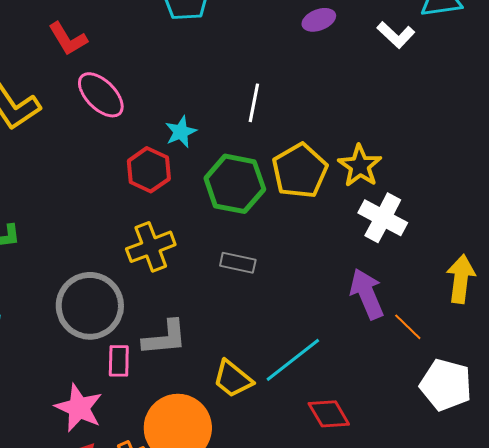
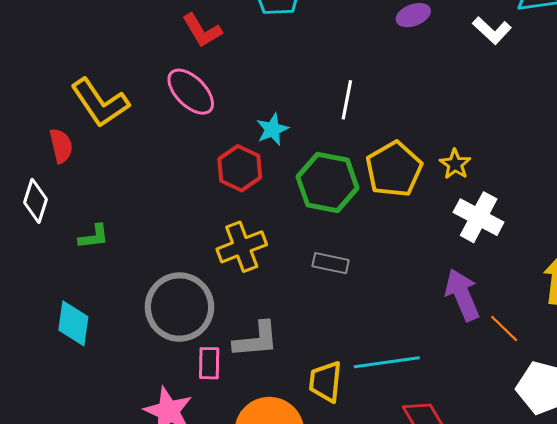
red L-shape: (68, 39) -> (202, 30), moved
yellow star: (360, 166) -> (455, 164), size x0.7
cyan line: (293, 360) -> (387, 362), turned 30
yellow trapezoid: (233, 379) -> (325, 382), turned 57

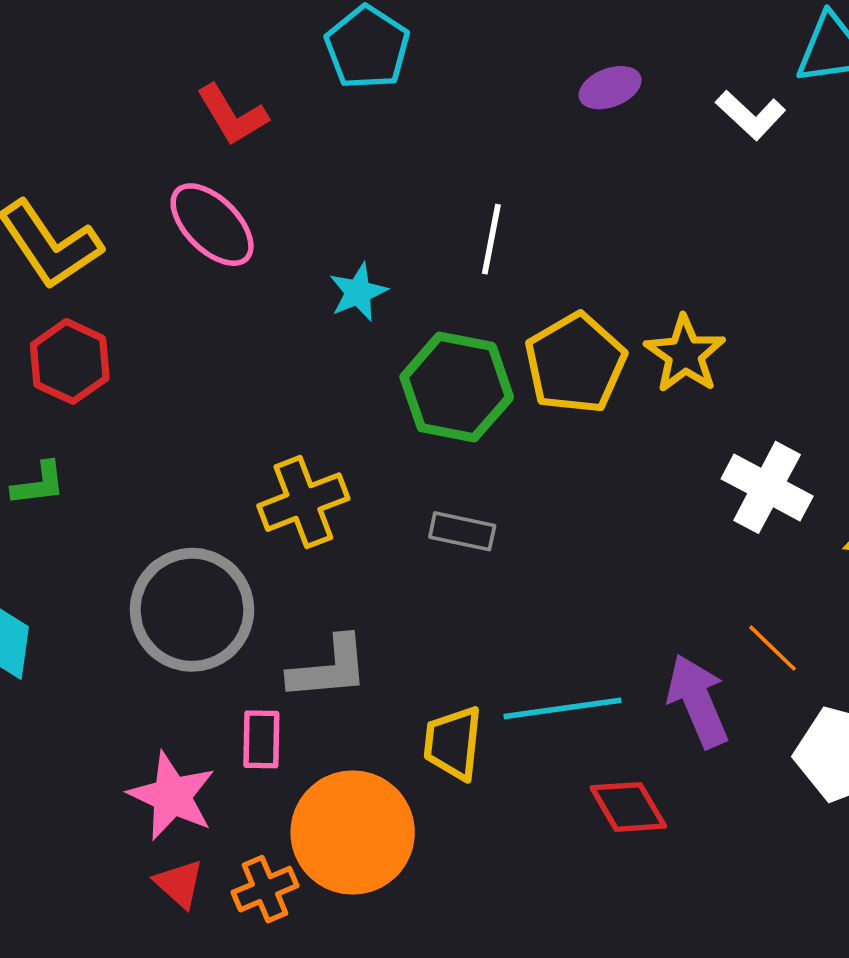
yellow star: (455, 164) -> (685, 354), size x1.4
red hexagon: (240, 168) -> (70, 361), moved
white cross: (479, 217) -> (767, 487), moved
purple arrow: (462, 295) -> (698, 701), moved
pink rectangle: (209, 363) -> (261, 739), moved

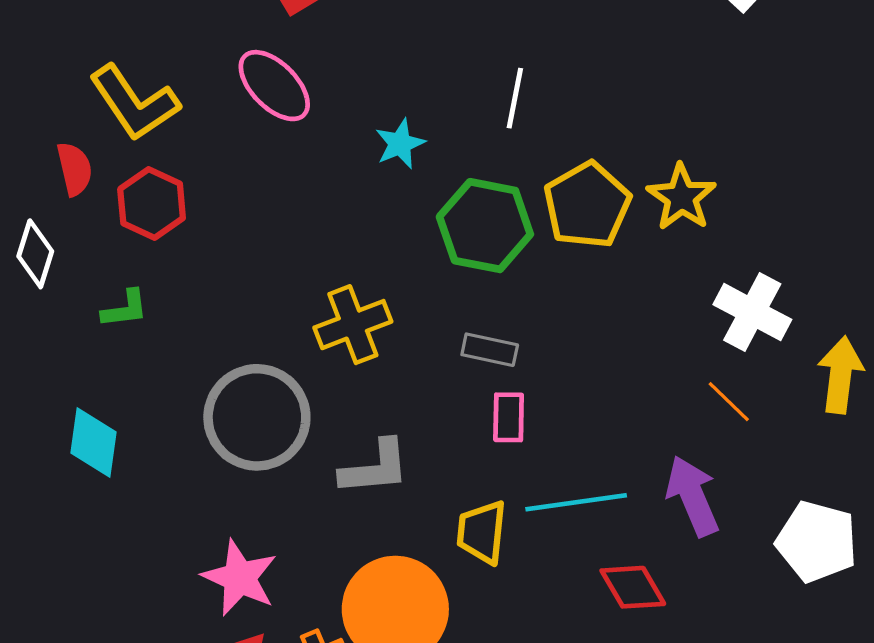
orange line: (773, 648) -> (729, 402), moved
pink rectangle: (261, 739) -> (509, 417), moved

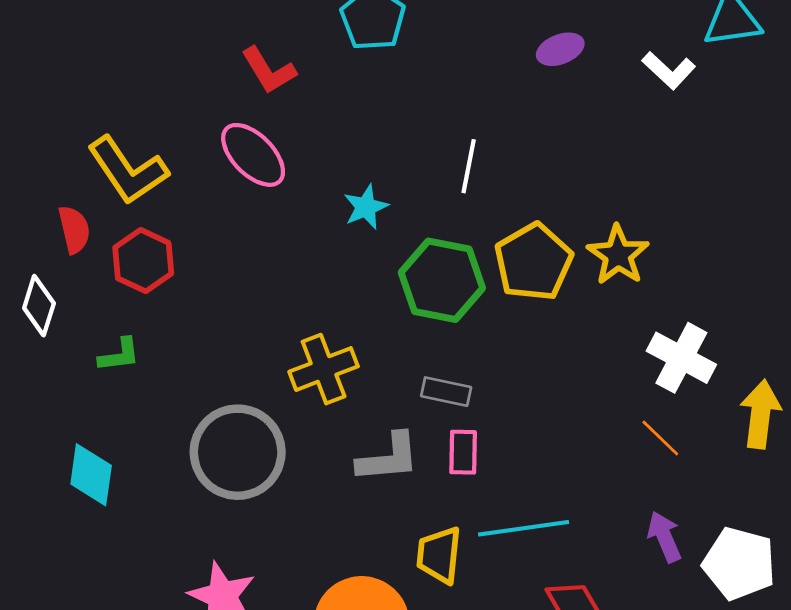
gray L-shape: (375, 468) -> (388, 458), moved
purple arrow: (693, 496) -> (665, 537), moved, size x0.7

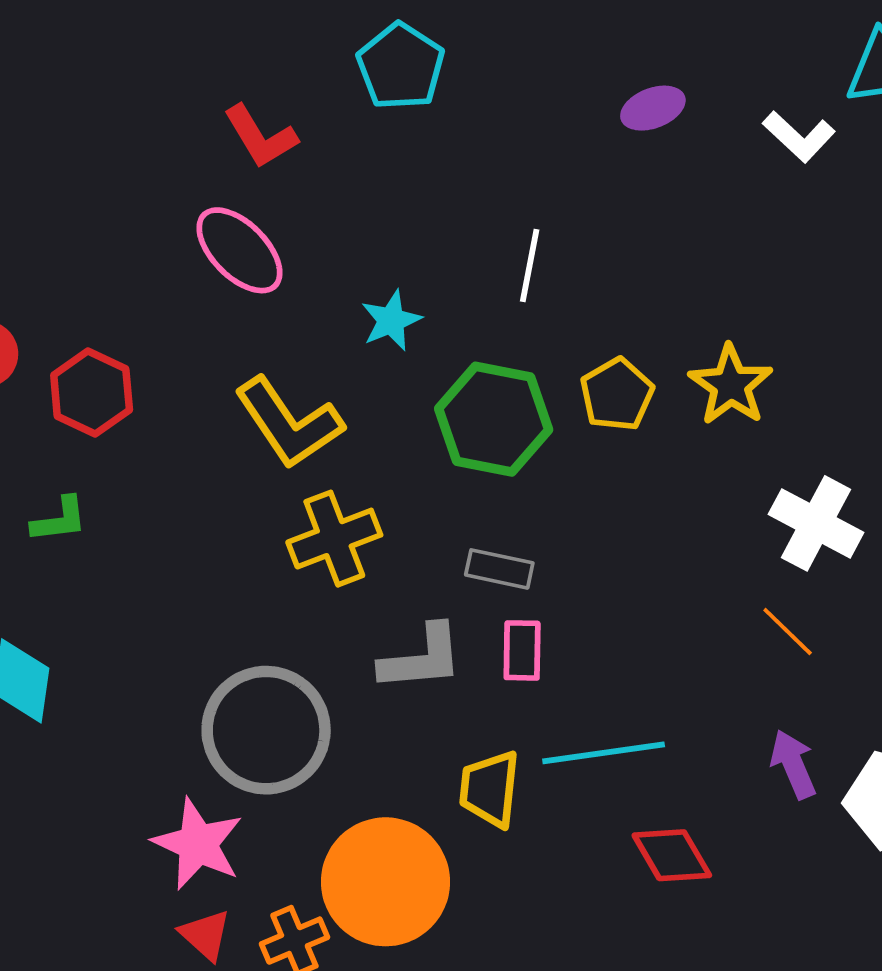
yellow L-shape: (128, 170) -> (289, 423), moved
yellow pentagon: (533, 262) -> (617, 394), size x0.7
gray circle: (238, 452) -> (266, 730), moved

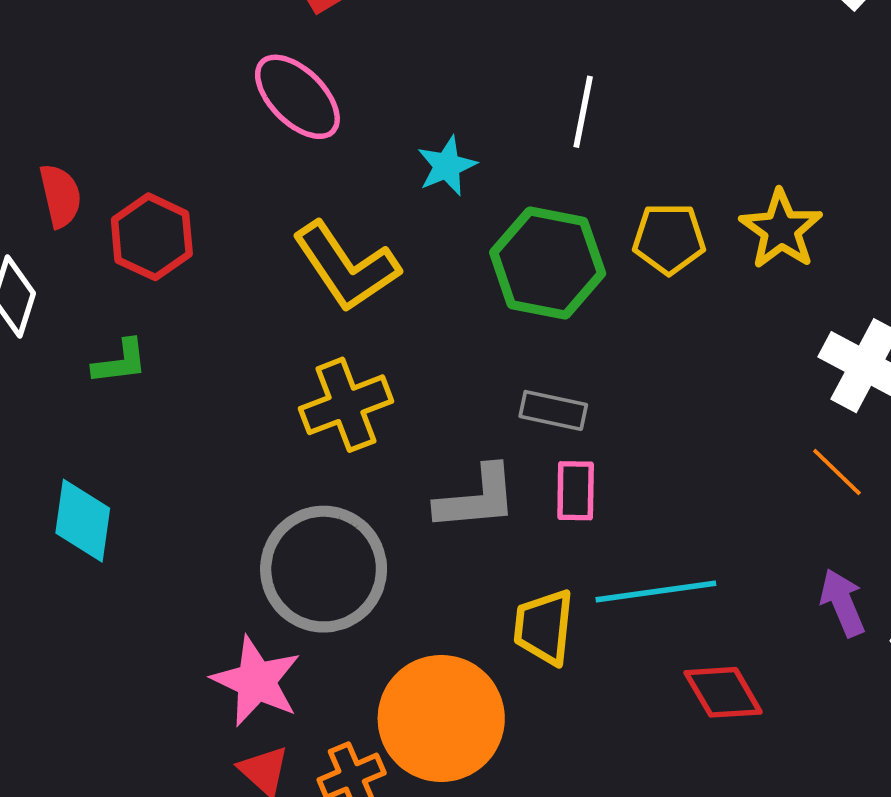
yellow pentagon: (617, 394) -> (669, 239), turned 30
yellow cross: (334, 539) -> (346, 405), moved

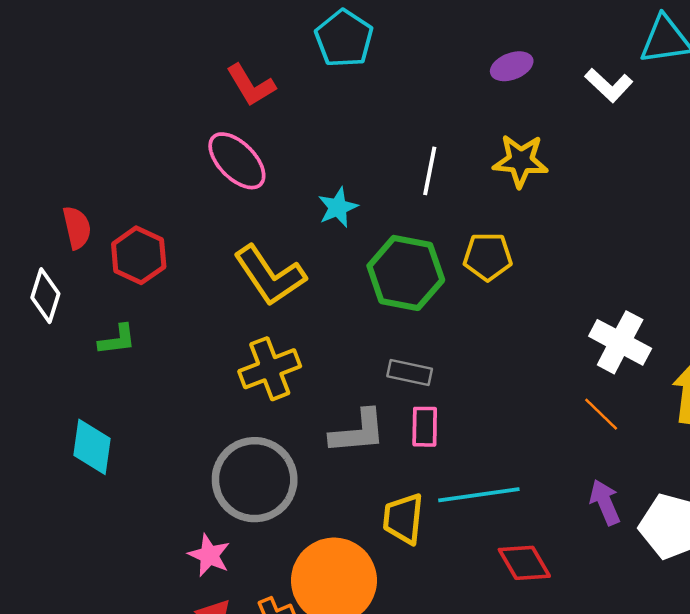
yellow star: (781, 229) -> (521, 161), moved, turned -30
pink star: (256, 681) -> (209, 555), size x0.7

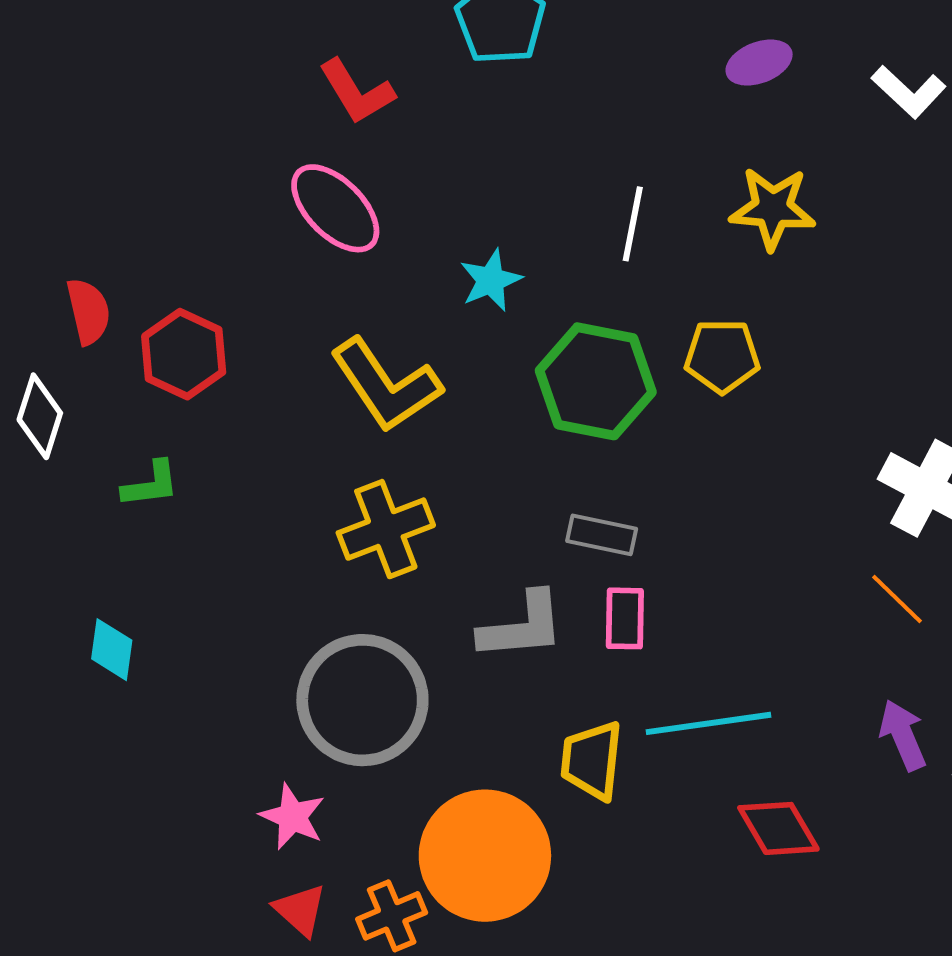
cyan diamond: (92, 447) -> (112, 650), size x0.7

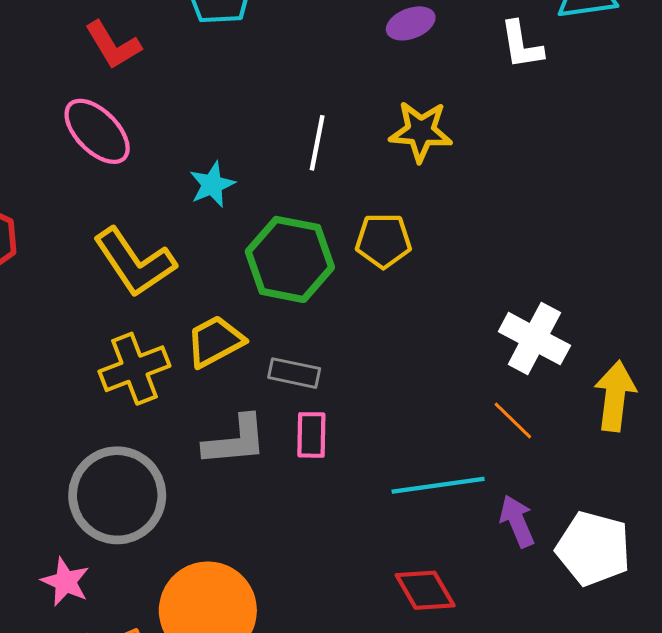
white L-shape: (909, 92) -> (521, 45), turned 38
cyan line: (708, 723) -> (438, 485), moved
yellow trapezoid: (592, 760) -> (215, 341), moved, turned 56

